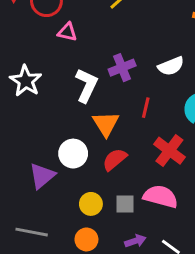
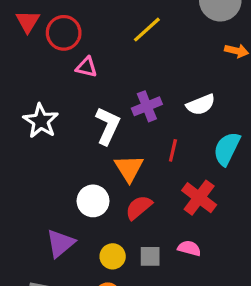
purple triangle: (42, 176) -> (60, 243), moved
pink semicircle: (161, 197) -> (189, 248), size x0.6

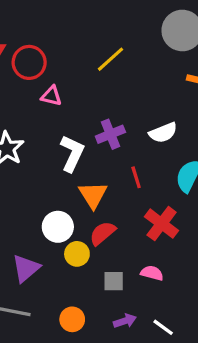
red line: (173, 150) -> (136, 177), turned -30
yellow circle: (113, 256) -> (77, 254), moved

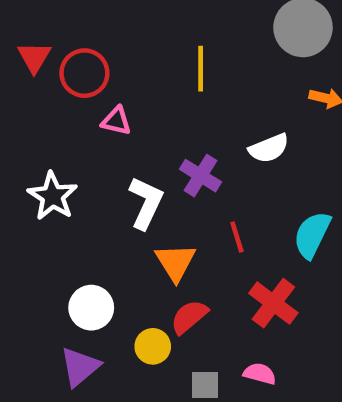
yellow line: (110, 59) -> (201, 69), turned -48
white semicircle: (163, 133) -> (269, 148), moved
purple cross: (110, 134) -> (201, 176), turned -36
white circle: (58, 227) -> (91, 308), moved

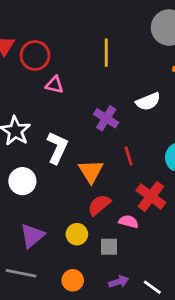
white L-shape: (146, 203) -> (57, 148), moved
white circle: (91, 308) -> (22, 181), moved
yellow circle: (153, 346) -> (77, 234), moved
pink semicircle: (260, 374) -> (129, 222), moved

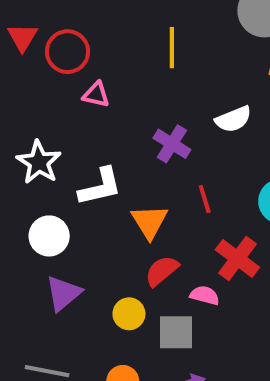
white L-shape: (57, 148) -> (100, 187), turned 52
purple triangle: (32, 236) -> (63, 293), moved
gray square: (109, 247) -> (176, 332), size x1.4

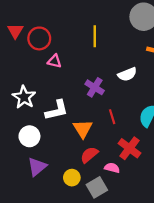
gray square: (176, 332) -> (97, 187), turned -30

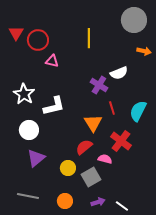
purple cross: (95, 87) -> (99, 85), moved
red line: (112, 117) -> (112, 108), moved
orange triangle: (83, 129) -> (93, 123), moved

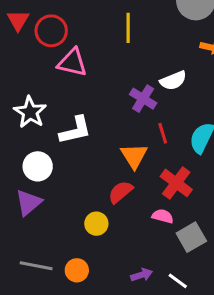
pink triangle: (52, 61) -> (72, 62), size x1.5
purple triangle: (36, 158) -> (29, 203), moved
pink semicircle: (105, 159) -> (163, 216), moved
gray square: (91, 177) -> (191, 237), moved
orange circle: (65, 201) -> (77, 270), moved

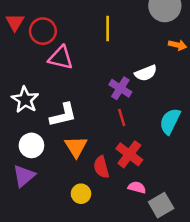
red line: (163, 133) -> (122, 117), moved
orange triangle: (134, 156) -> (76, 147), moved
red cross: (176, 183) -> (129, 154), moved
red semicircle: (120, 192) -> (101, 167), turned -65

